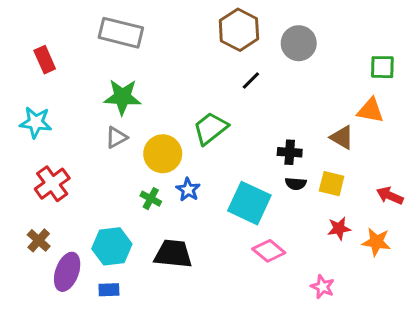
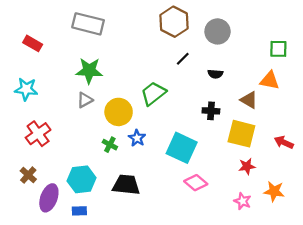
red rectangle: (45, 60) -> (33, 43), turned -36
black semicircle: (296, 184) -> (215, 74), moved
yellow square: (332, 184) -> (241, 134), size x1.5
orange star: (376, 242) -> (274, 191), moved
pink star: (323, 287) -> (243, 201), moved

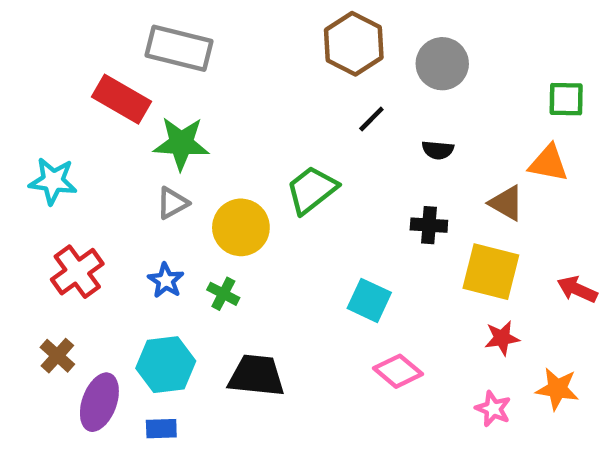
red rectangle: (33, 43) -> (122, 99), moved, size x1.4
blue star: (137, 138) -> (166, 280), moved
cyan square: (182, 148) -> (369, 300), size x0.7

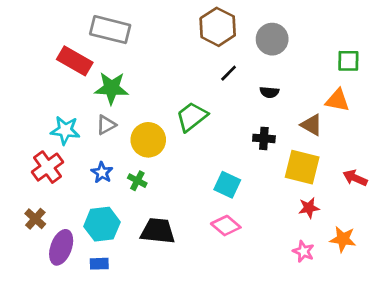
cyan star: (53, 181) -> (65, 130), moved
pink diamond: (398, 371) -> (226, 226), moved

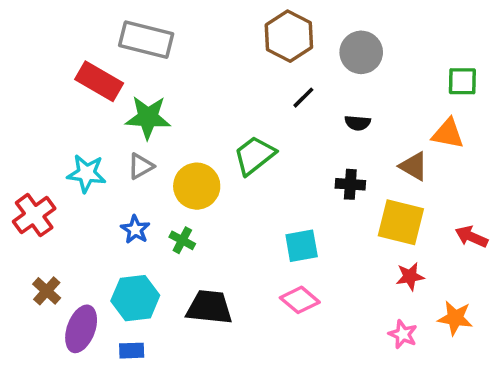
red cross: (48, 167) -> (34, 215), moved
cyan square: (227, 185) -> (302, 246), turned -35

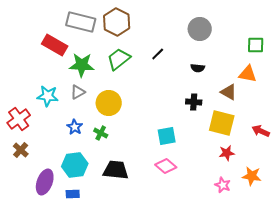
brown hexagon: (289, 36) -> (117, 22), moved
black line: (303, 98) -> (158, 54), moved
green trapezoid: (255, 155) -> (119, 59), moved
brown cross: (47, 291) -> (21, 150), moved

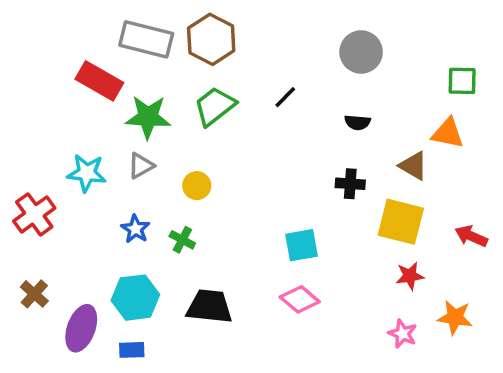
yellow circle: (109, 103) -> (197, 186), size x0.6
brown cross: (21, 150) -> (34, 294), moved

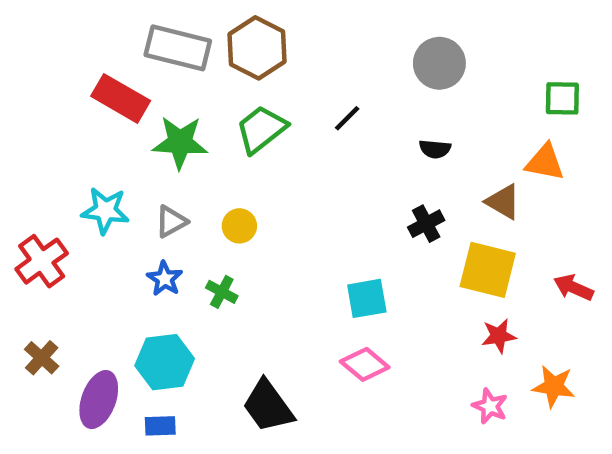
gray triangle: (141, 166) -> (171, 222), moved
black cross: (350, 184) -> (426, 224), turned -32
black trapezoid: (209, 307) -> (268, 406), moved, turned -132

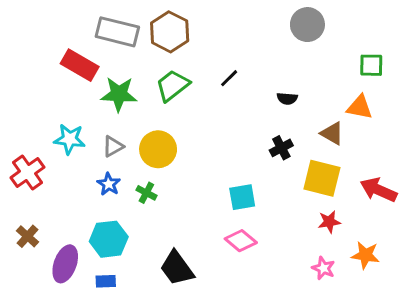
gray circle: (439, 63) -> (307, 25), moved
yellow circle: (239, 226) -> (158, 149), size x1.6
red arrow: (573, 287) -> (379, 190), size x1.4

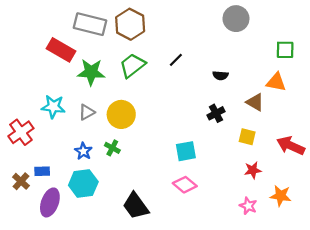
yellow square: (322, 178) -> (247, 137), size x0.6
blue star: (109, 184) -> (83, 151), moved
blue rectangle: (106, 281) -> (42, 171), moved

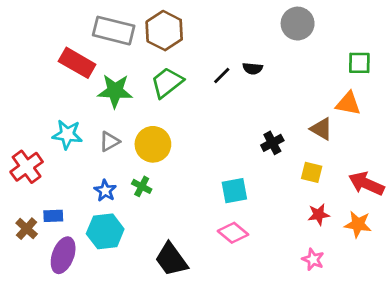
black semicircle: (220, 75) -> (253, 68), moved
orange star: (281, 196) -> (358, 224), moved

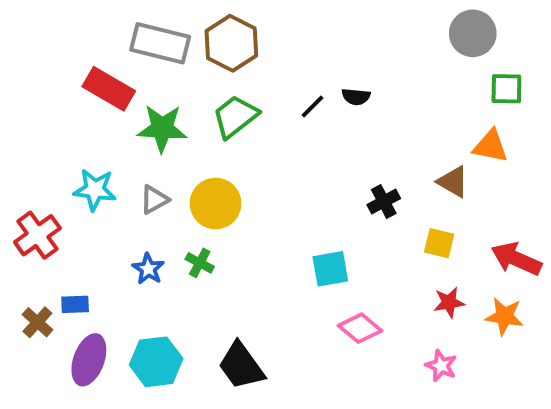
gray circle: (298, 24) -> (473, 33), moved
cyan hexagon: (105, 231) -> (156, 362), moved
pink diamond: (233, 233) -> (360, 328), moved

